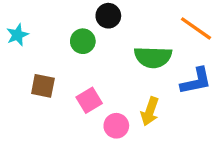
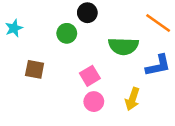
pink square: (89, 100) -> (90, 76), moved
yellow arrow: (150, 111) -> (132, 99), moved

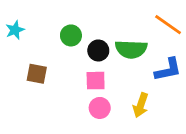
black circle: (87, 13) -> (98, 51), moved
pink square: (90, 76) -> (96, 81), turned 30

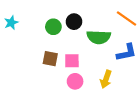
black circle: (98, 51) -> (74, 22), moved
brown square: (37, 74) -> (50, 59), moved

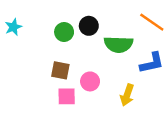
pink square: (72, 61) -> (67, 96), moved
pink circle: (75, 81) -> (90, 81), moved

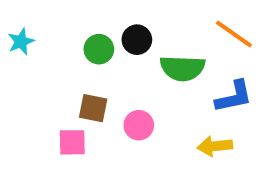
yellow arrow: (127, 95) -> (215, 146), moved, turned 65
pink square: (67, 96) -> (72, 142), moved

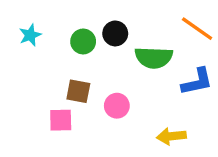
cyan star: (21, 42) -> (30, 35), moved
yellow arrow: (215, 146) -> (171, 136), moved

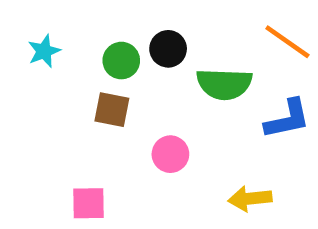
brown square: (78, 91) -> (112, 110), moved
pink square: (61, 120) -> (89, 203), moved

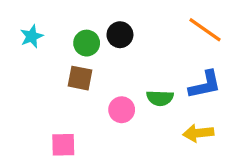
green semicircle: (224, 84) -> (160, 98), moved, size x0.7
yellow arrow: (250, 199) -> (198, 133), moved

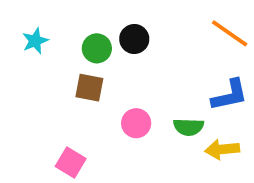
green semicircle: (160, 98) -> (189, 127), moved
pink square: (63, 145) -> (71, 162), turned 32

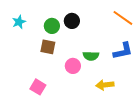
green semicircle: (189, 127) -> (91, 56), moved
yellow arrow: (222, 149) -> (105, 85), moved

